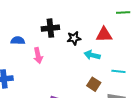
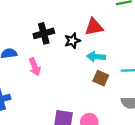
red triangle: (104, 35) -> (94, 27), moved
brown square: (94, 84) -> (101, 78), moved

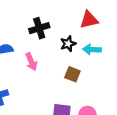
black star: (72, 41) -> (68, 44), moved
brown square: (101, 78) -> (72, 74), moved

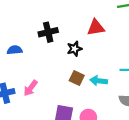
cyan arrow: (92, 50) -> (99, 81), moved
pink arrow: (31, 62) -> (31, 88), moved, turned 56

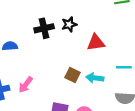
red triangle: (96, 28) -> (96, 43), moved
black star: (74, 49) -> (69, 24), moved

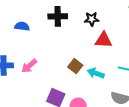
black star: (69, 24) -> (92, 19), moved

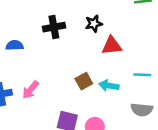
brown square: (75, 66) -> (84, 81), turned 32

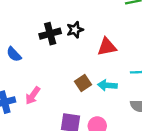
black star: (94, 24) -> (75, 30), moved
blue semicircle: (15, 45) -> (14, 54), turned -126

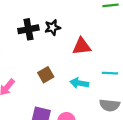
brown square: (83, 83) -> (46, 75), moved

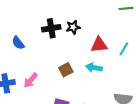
cyan line: (110, 73) -> (124, 49), moved, turned -64
cyan arrow: (79, 83) -> (94, 68), moved

